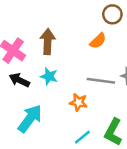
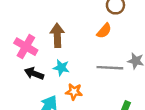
orange star: (78, 102) -> (74, 92), moved

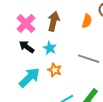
orange semicircle: (104, 31) -> (87, 21), moved, turned -40

